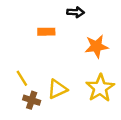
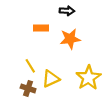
orange star: (96, 46) -> (70, 39), moved
yellow line: (22, 78) -> (30, 66), moved

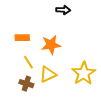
orange rectangle: (41, 28) -> (22, 38), moved
orange star: (70, 39) -> (51, 45), moved

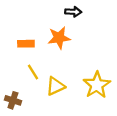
orange star: (51, 45) -> (59, 38), moved
brown cross: (26, 84) -> (13, 100), moved

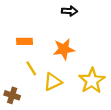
orange star: (59, 38) -> (64, 49), moved

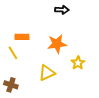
yellow line: (31, 68) -> (13, 53), moved
yellow star: (92, 81) -> (78, 63), moved, size x0.6

